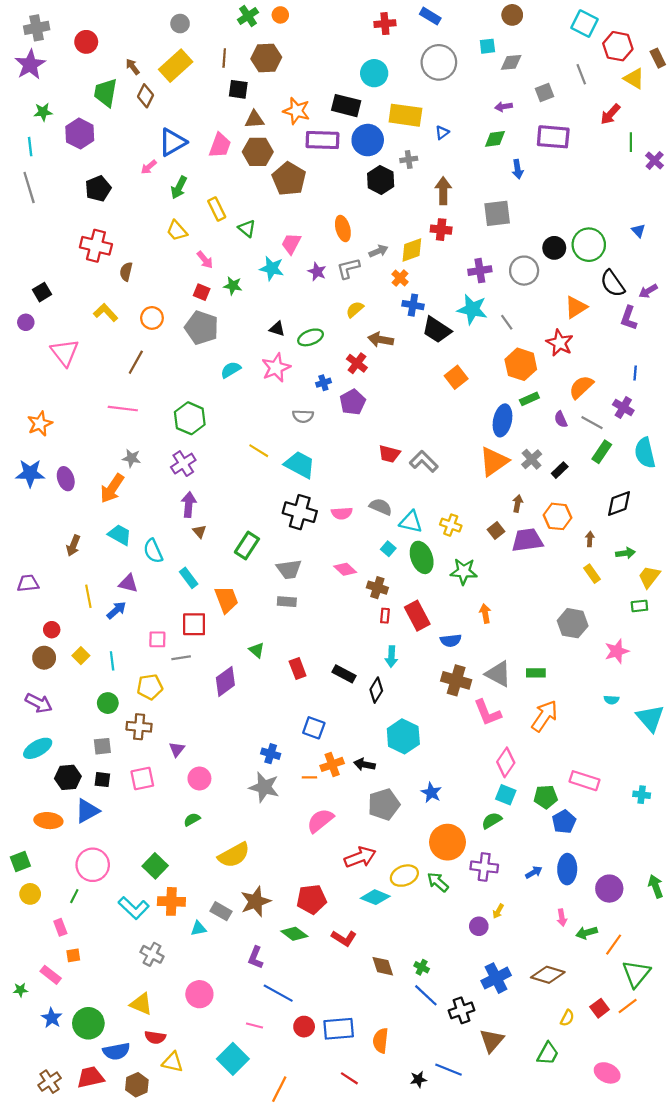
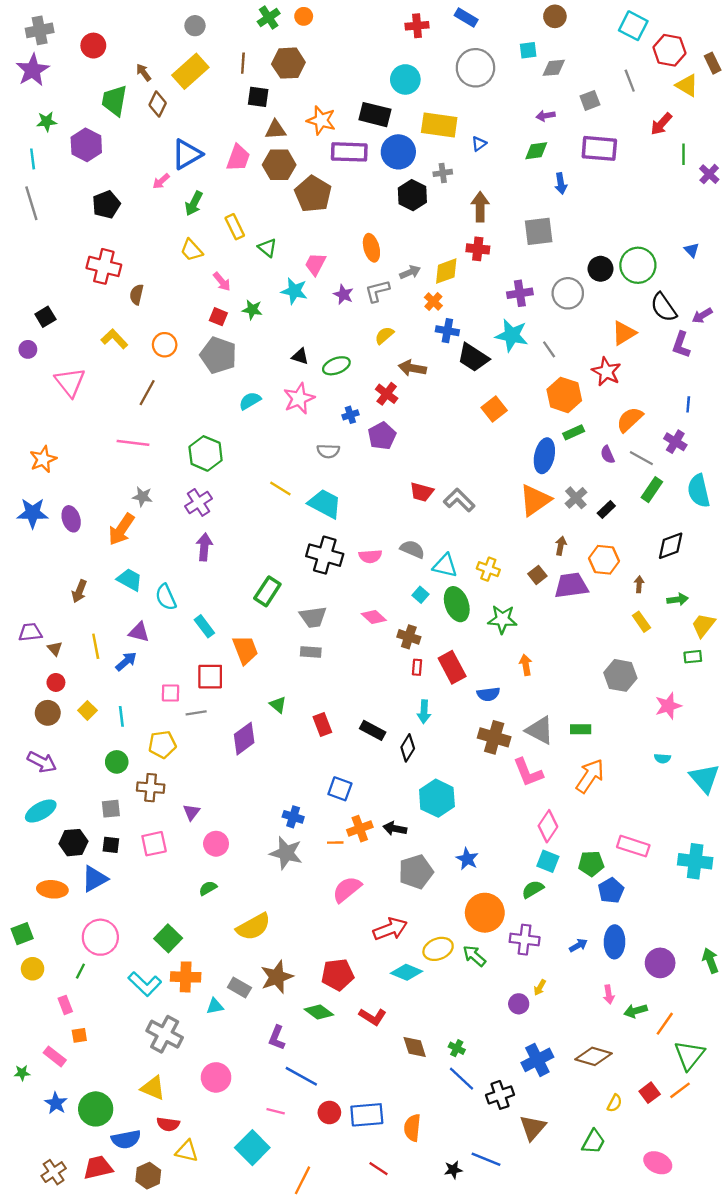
brown triangle: (199, 532) -> (55, 649), moved
cyan cross: (642, 795) -> (695, 861), size x1.8
gray cross: (152, 954) -> (165, 1034), size x1.4

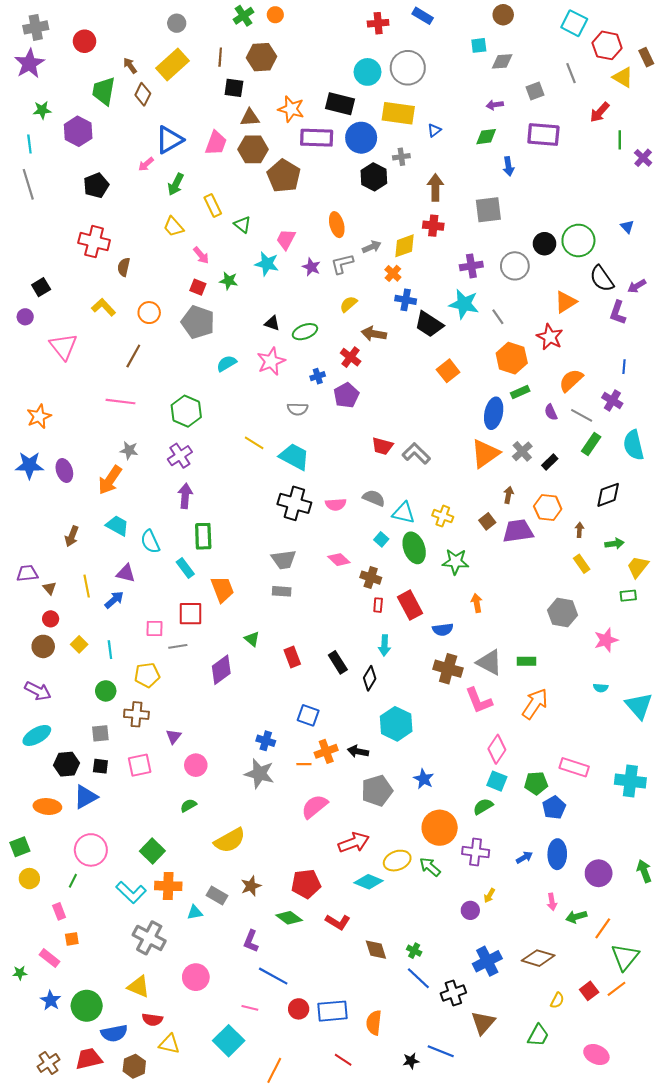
gray circle: (475, 68) -> (408, 68), moved
green rectangle: (267, 591) -> (203, 536), moved, turned -35
black rectangle: (373, 730) -> (338, 662), turned 30
brown star: (277, 977) -> (251, 886), size x0.7

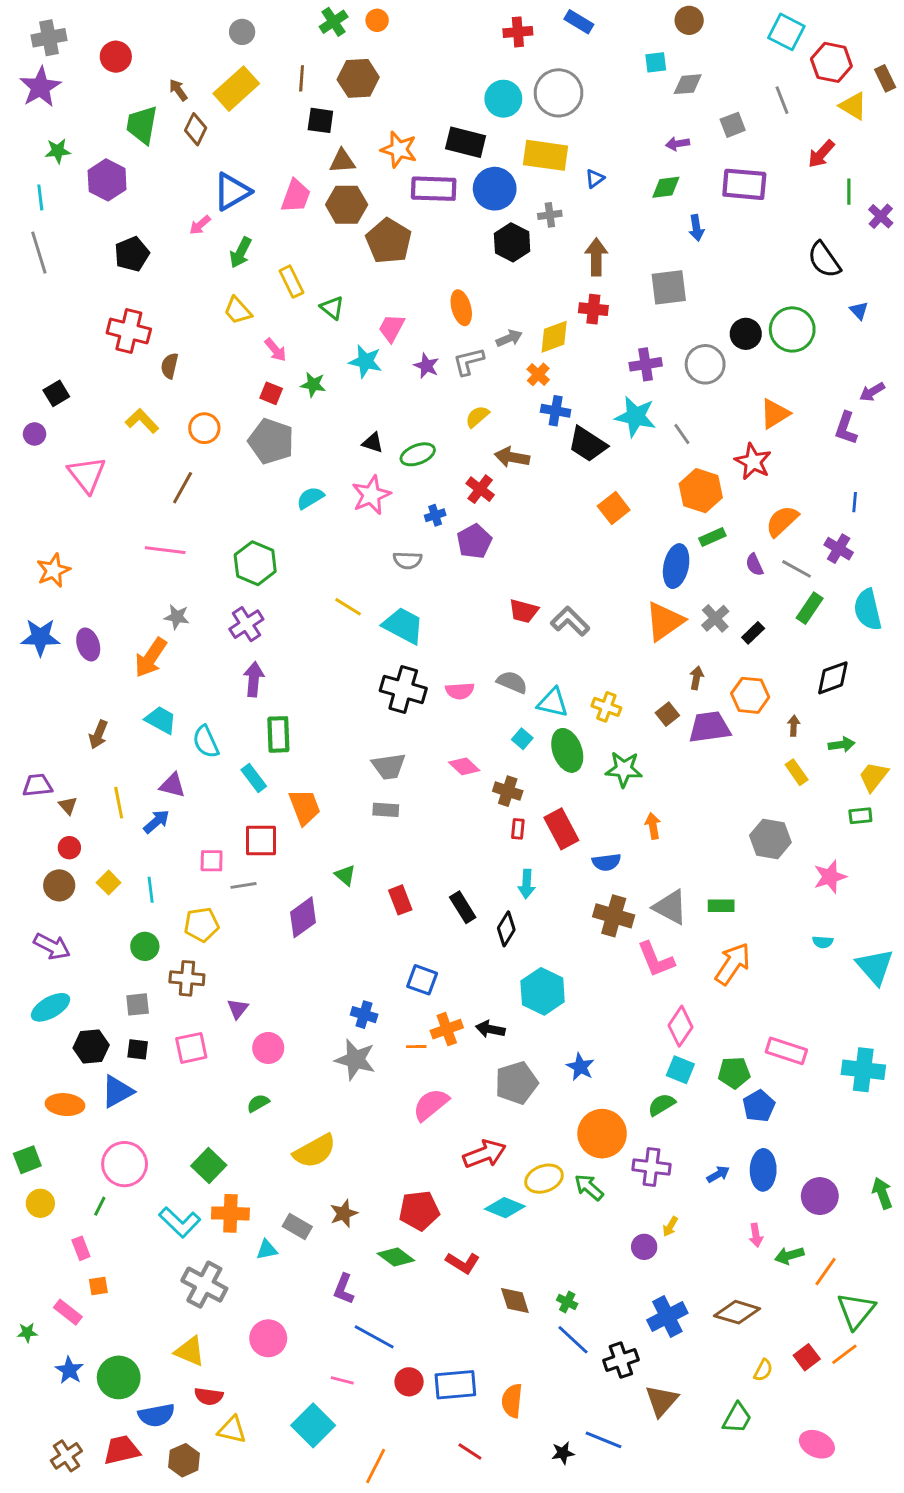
black semicircle: (602, 279) -> (824, 260), moved

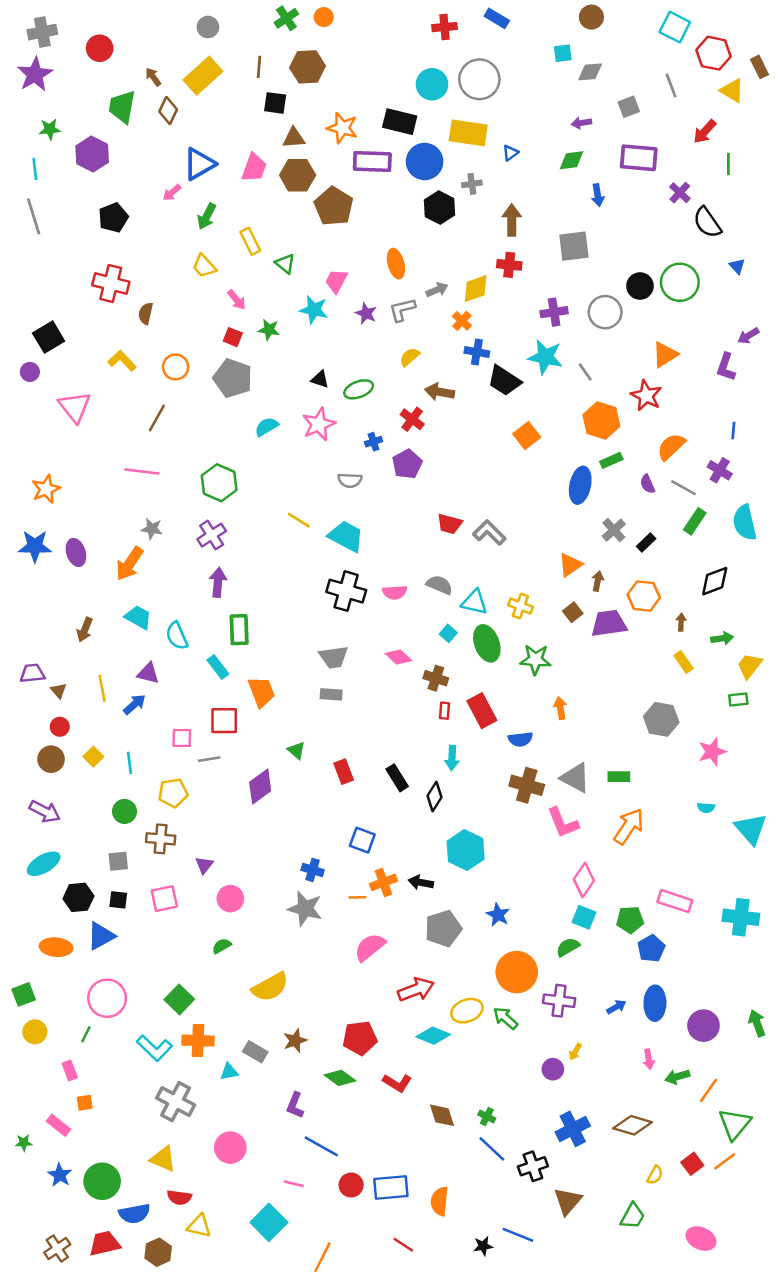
purple cross: (881, 216) -> (680, 193), moved
black square: (56, 393) -> (49, 337), size x1.4
orange triangle: (664, 621) -> (570, 565), moved, size x0.7

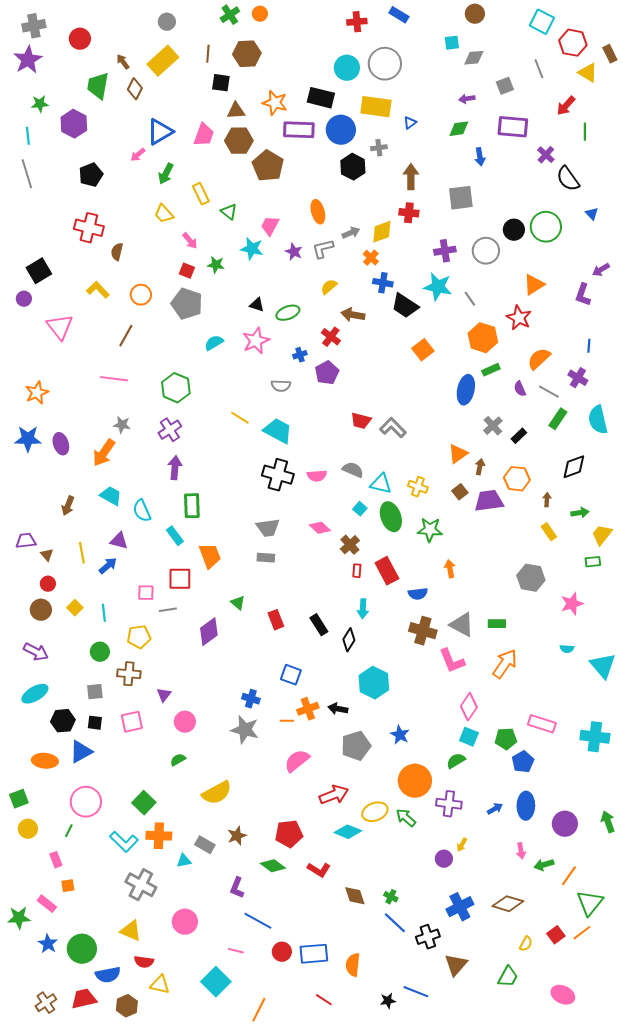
brown cross: (436, 678) -> (350, 545), turned 30
green star: (24, 1143) -> (19, 918), size x1.6

